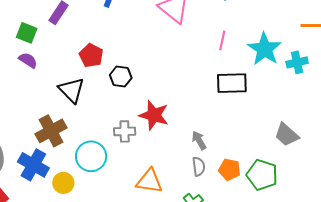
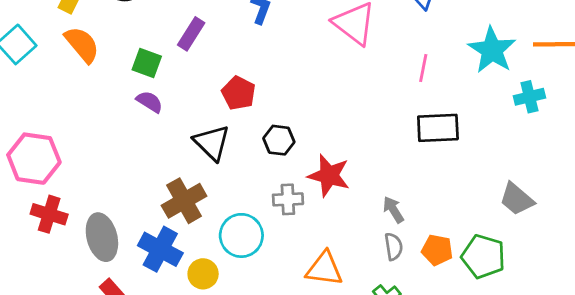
cyan star: (265, 49) -> (492, 50), moved
black hexagon: (121, 77) -> (279, 140), moved

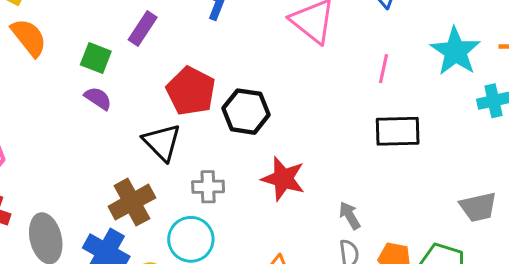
red pentagon: (239, 93) -> (191, 91), size x1.4
black hexagon: (279, 140) -> (246, 112), moved, size x1.4
gray cross: (288, 199) -> (208, 187), moved
gray trapezoid: (517, 199) -> (478, 207), turned -54

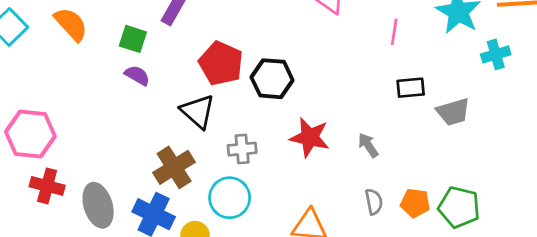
black rectangle: (398, 131) -> (411, 88), size x0.7
gray trapezoid: (478, 207) -> (453, 112), moved
gray arrow: (350, 215) -> (368, 145), moved

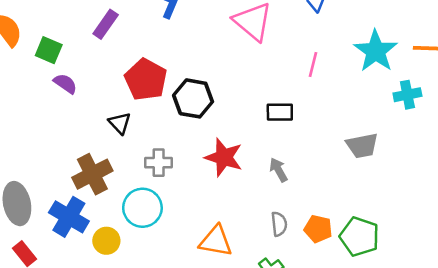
green square: (133, 39) -> (49, 50), moved
black rectangle: (411, 88) -> (280, 112), moved
black triangle: (198, 111) -> (120, 123), size x0.7

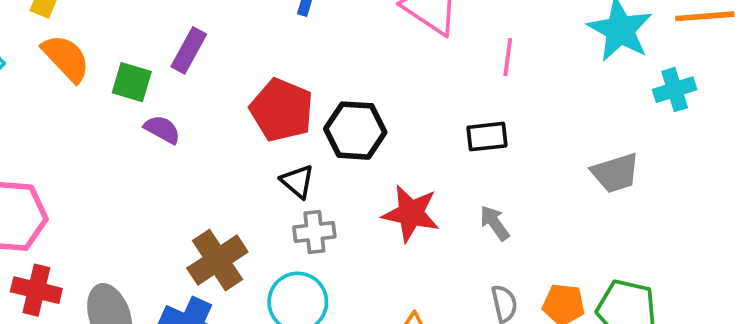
purple rectangle: (106, 24) -> (189, 50), moved
pink line: (313, 64) -> (508, 57), moved
black triangle: (120, 123) -> (298, 181), moved

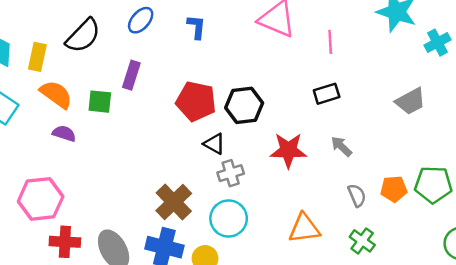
purple semicircle: (162, 129) -> (64, 133), moved

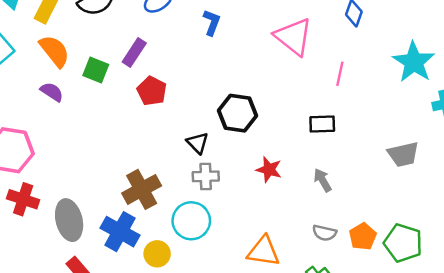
red pentagon: (196, 101) -> (152, 91), moved, size x0.7
red star: (288, 150) -> (269, 170), size x0.7
orange pentagon: (394, 189) -> (363, 236), turned 30
gray semicircle: (357, 195) -> (325, 233), turned 110

